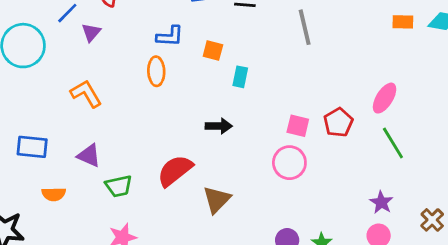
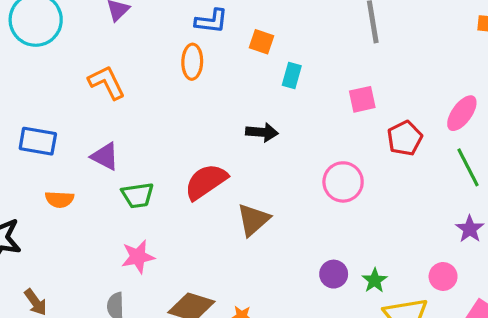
pink square: (298, 126) -> (362, 99), moved, turned -30
purple star: (381, 202) -> (470, 229), moved

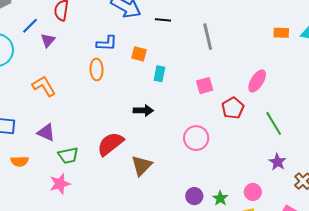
pink ellipse: (462, 113) -> (257, 81), moved
pink star: (138, 257) -> (60, 184), moved
pink circle: (443, 276) -> (253, 192), moved

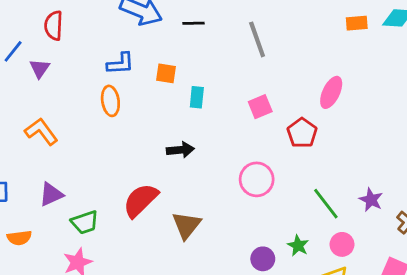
green line: (274, 123) -> (326, 204), moved
purple triangle: (46, 132) -> (51, 194), turned -42
green star: (220, 198) -> (298, 246), moved

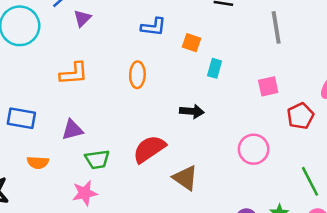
orange ellipse: (110, 101) -> (137, 75), moved
orange L-shape: (41, 132) -> (74, 73), turned 112
brown triangle: (186, 225) -> (185, 178), turned -44

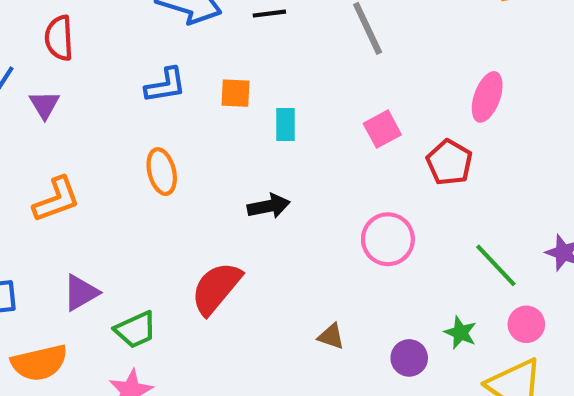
orange semicircle: (38, 162) -> (39, 363), size x1.5
brown triangle: (185, 178) -> (331, 336), moved, size x0.6

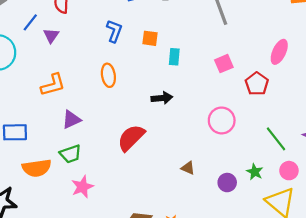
blue L-shape: (165, 85) -> (114, 31), turned -65
purple triangle: (81, 293) -> (71, 120), moved
green trapezoid: (136, 330) -> (70, 154), moved

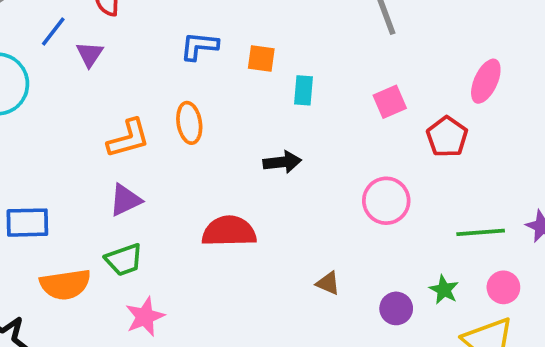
blue L-shape: (114, 31) -> (199, 46), turned -105
orange L-shape: (53, 85) -> (128, 138), moved
red semicircle: (131, 138) -> (229, 231), turned 44
green line: (276, 139) -> (481, 232), turned -56

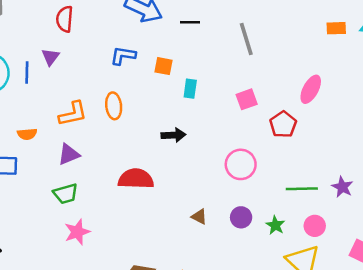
blue line: (53, 31) -> (27, 73), moved, turned -40
orange semicircle: (65, 284) -> (27, 134), moved, size x0.6
purple circle: (396, 308) -> (241, 217), moved

